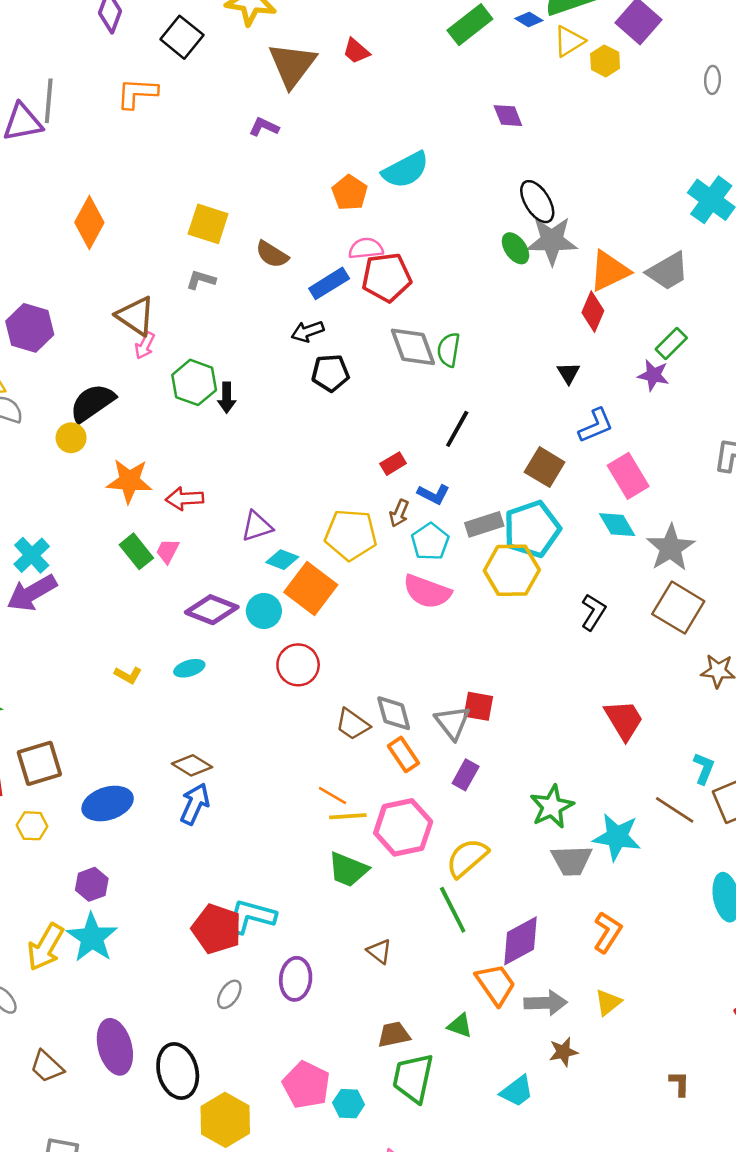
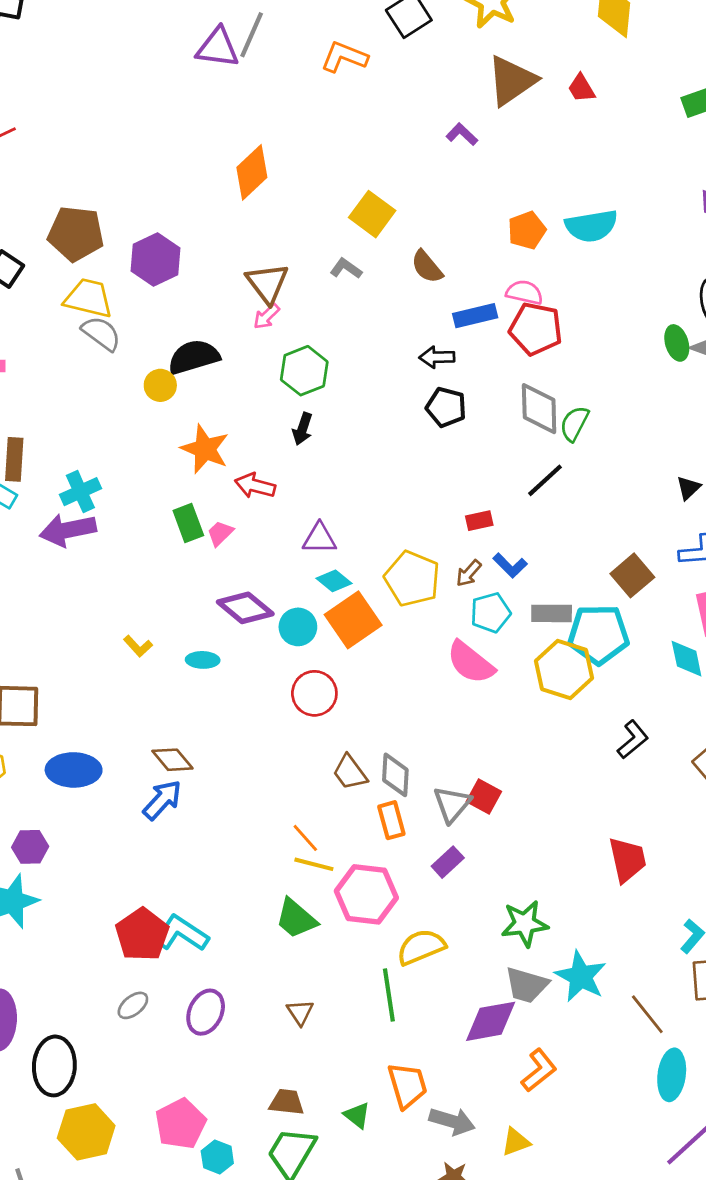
black arrow: (227, 398) -> (303, 429), moved
black line: (457, 429) -> (545, 480), moved
brown line: (675, 810) -> (647, 1014), moved
purple diamond: (521, 941) -> (491, 1021), moved

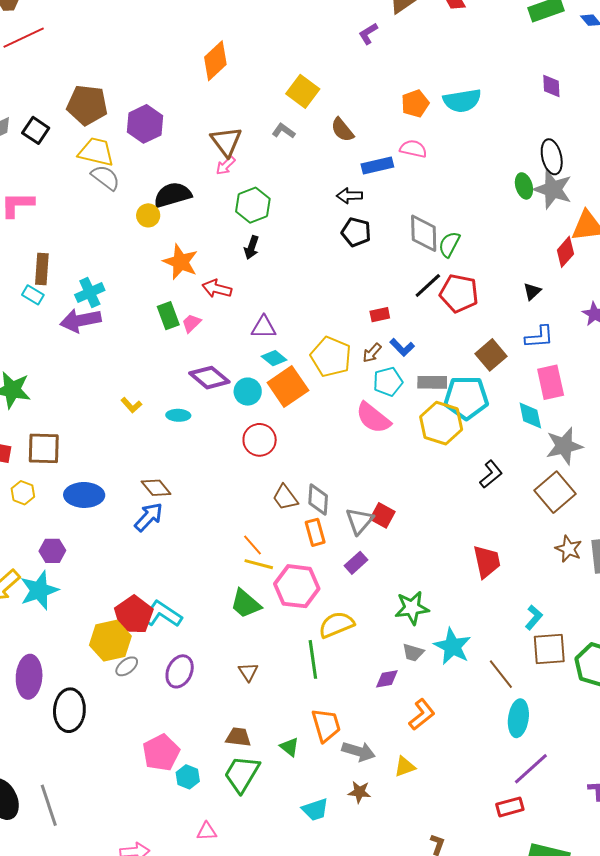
purple L-shape: (462, 134) -> (368, 34), turned -75
red pentagon: (536, 329) -> (459, 293), moved
gray trapezoid: (527, 985) -> (413, 653), size x0.7
purple diamond: (491, 1021) -> (387, 679), size x0.6
yellow hexagon: (86, 1132) -> (110, 641), moved

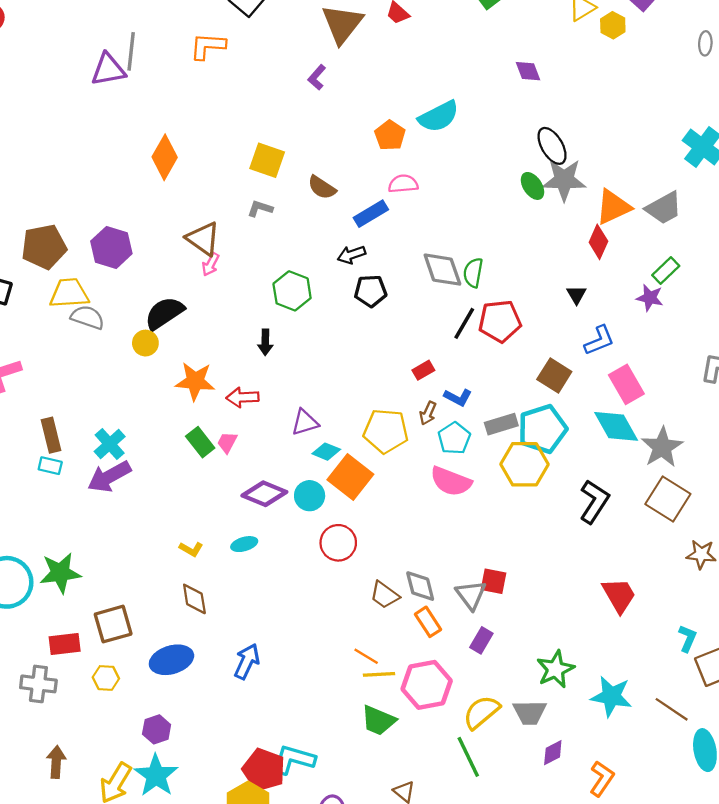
green hexagon: (253, 205) -> (292, 291), moved
cyan diamond: (530, 416) -> (616, 426), size x1.4
black L-shape: (491, 474) -> (594, 502), size x1.4
brown diamond: (156, 488) -> (194, 599), moved, turned 48
gray trapezoid: (413, 653) -> (530, 712), moved, size x1.4

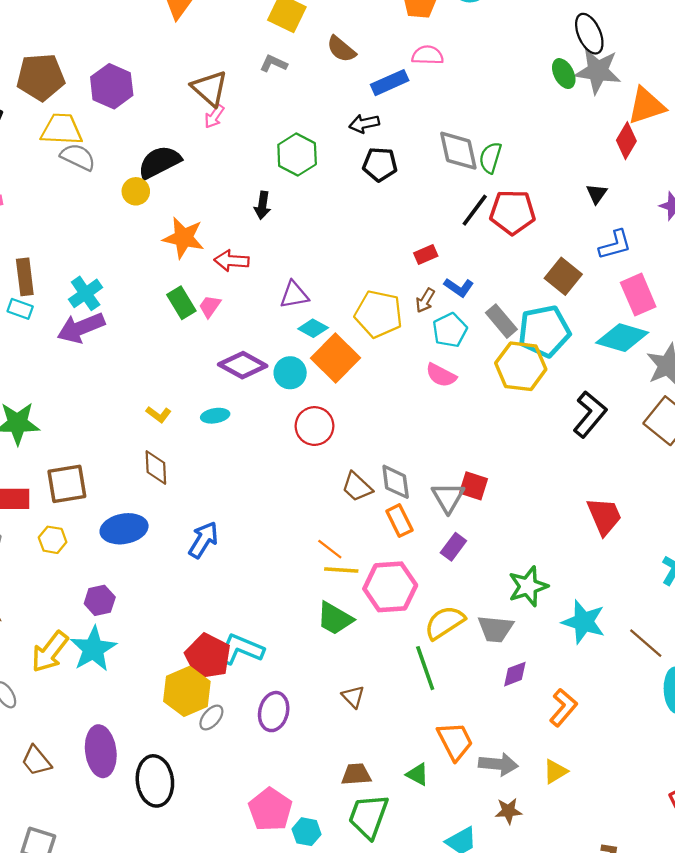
gray rectangle: (501, 424) -> (501, 321), turned 60
cyan diamond: (616, 426) -> (622, 338), turned -51
pink semicircle: (451, 481) -> (441, 375), size x0.7

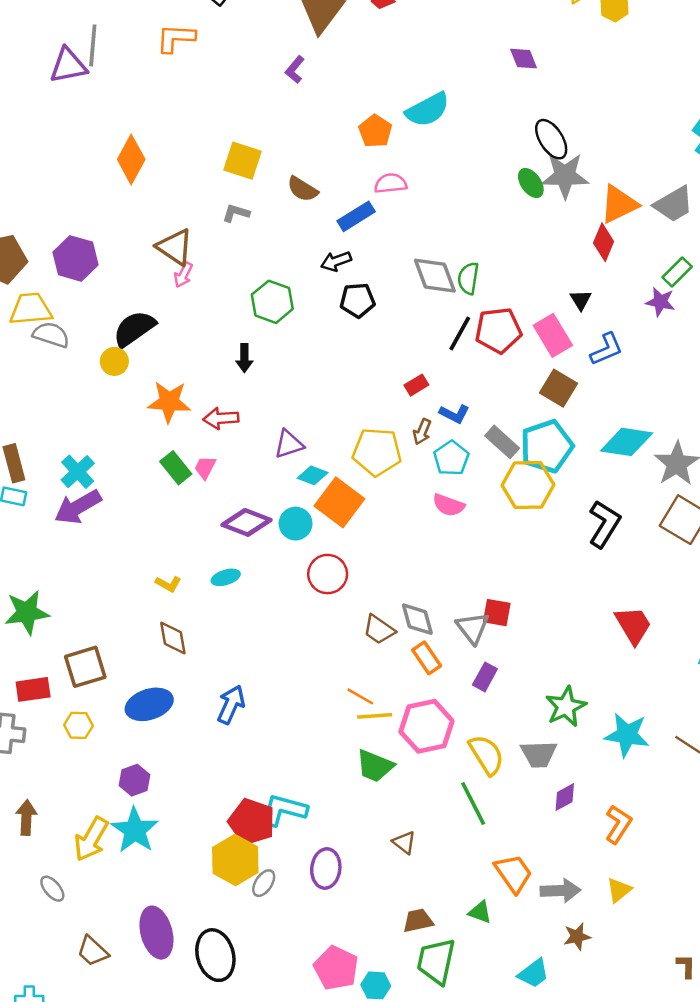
pink rectangle: (638, 295) -> (553, 335), moved
yellow semicircle: (445, 623) -> (486, 755), turned 99

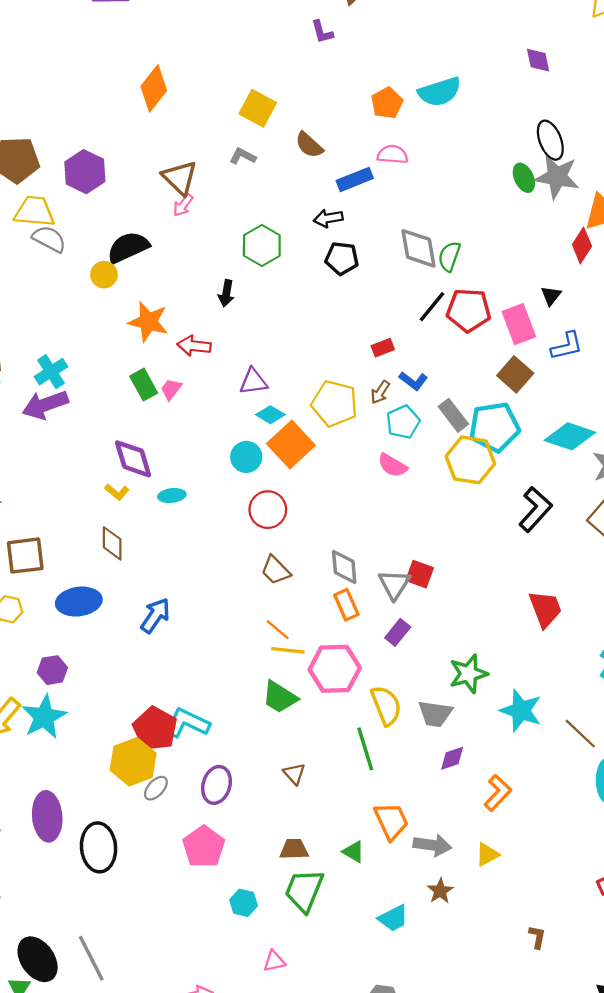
purple L-shape: (295, 70) -> (322, 32), turned -65
purple diamond: (247, 522) -> (133, 459), moved, turned 42
brown trapezoid: (379, 630) -> (276, 570), moved
brown star: (577, 936) -> (440, 891), turned -30
pink pentagon: (336, 968) -> (204, 847), moved

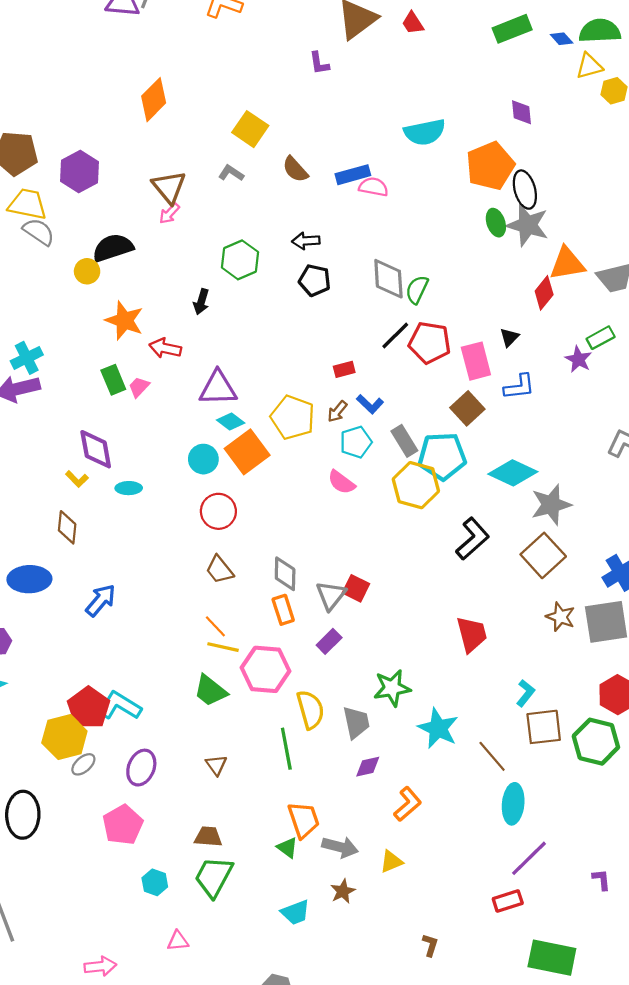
orange pentagon: (387, 103) -> (490, 166), moved, size x1.6
blue rectangle: (355, 179) -> (353, 175), moved
purple triangle: (253, 381) -> (218, 388), size x1.4
gray trapezoid: (435, 714) -> (356, 722), turned -116
green triangle: (353, 852) -> (287, 848), moved

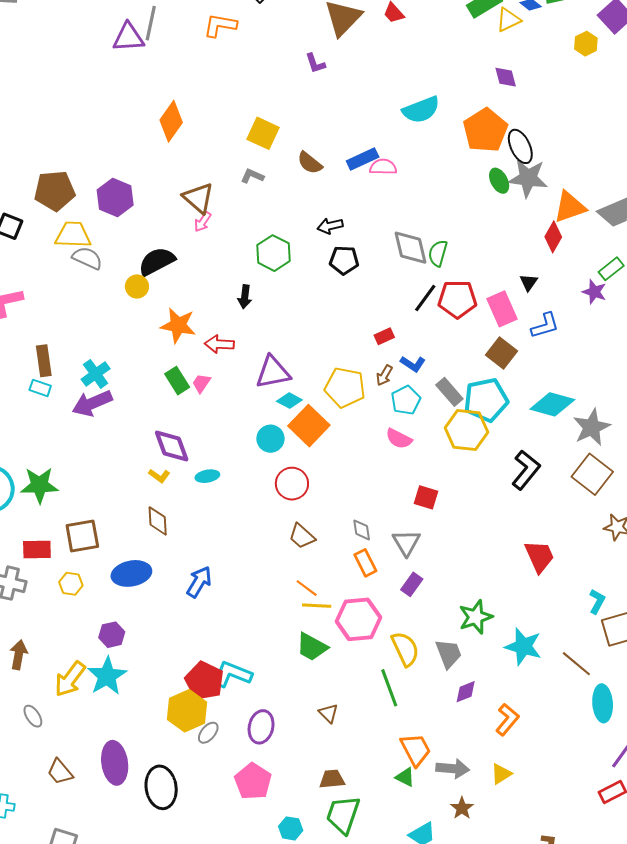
yellow triangle: (589, 66) -> (508, 20), moved
gray diamond: (285, 574) -> (362, 530), size x0.7
red square: (356, 588) -> (426, 497), moved

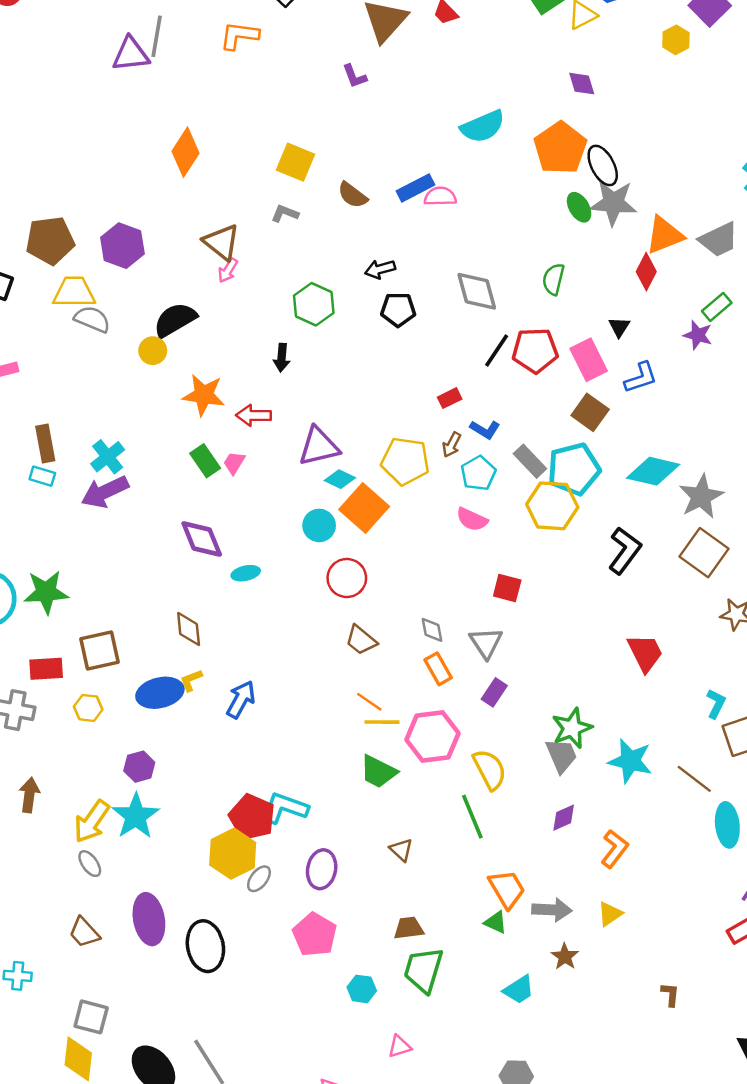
green semicircle: (438, 253) -> (554, 279), moved
yellow L-shape: (159, 476) -> (191, 680), moved, turned 125
gray trapezoid: (449, 654) -> (561, 755), moved
gray ellipse: (33, 716) -> (90, 864), moved

